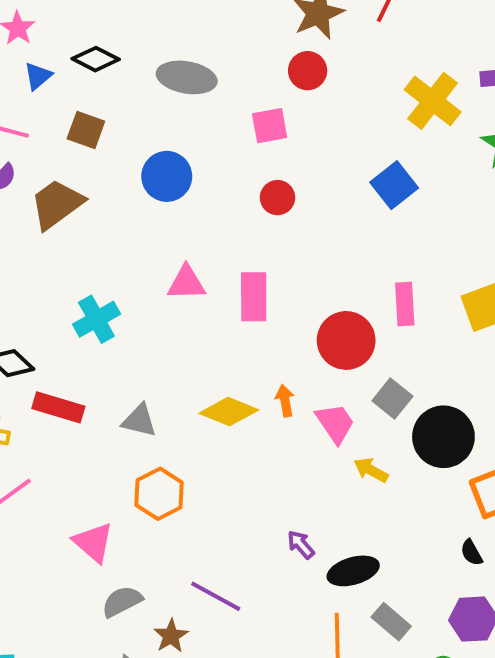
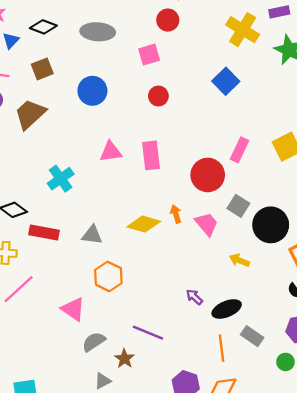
brown square: (86, 130) -> (42, 69), turned -35
pink rectangle: (405, 304) -> (240, 150), turned 35
yellow arrow: (371, 470) -> (239, 260), moved

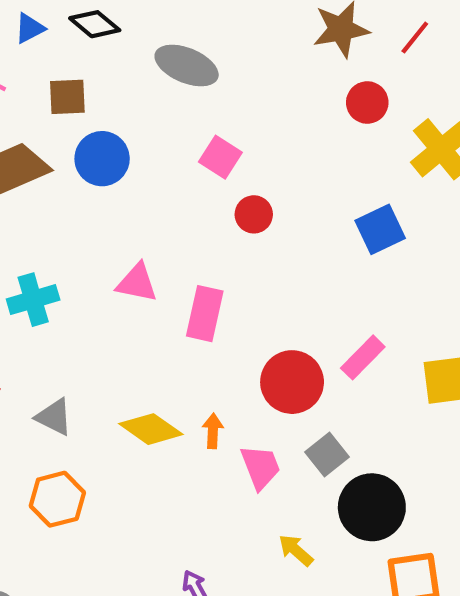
red circle: (168, 20) -> (367, 102), moved
pink square: (149, 55) -> (220, 157), moved, turned 30
blue circle: (92, 91) -> (102, 159), moved

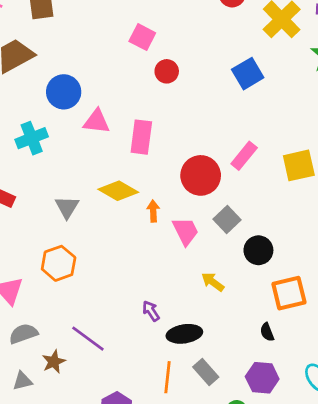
blue circle: (102, 159) -> (64, 92), moved
gray triangle: (54, 417) -> (67, 207), moved, turned 40
yellow diamond: (151, 429) -> (118, 191), moved
black circle: (372, 507) -> (258, 250), size x0.7

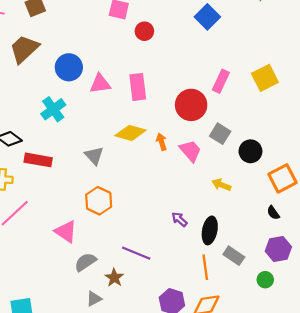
black ellipse: (184, 334) -> (210, 230), turned -56

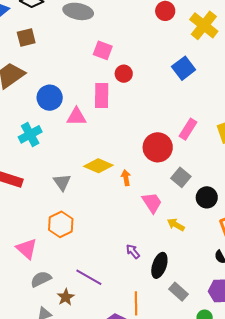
pink rectangle: (138, 87) -> (102, 96), moved
pink trapezoid: (190, 151) -> (152, 203), moved
orange line: (205, 267) -> (136, 303), moved

